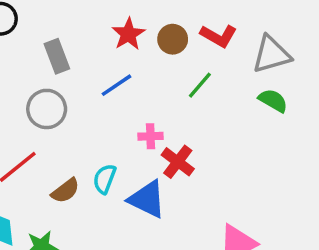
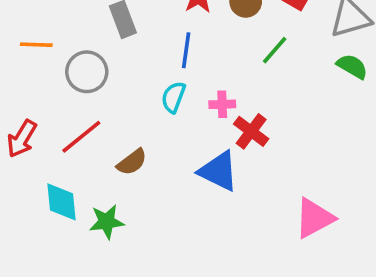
blue line: (116, 85) -> (186, 50), turned -48
gray circle: (47, 109) -> (87, 72), moved
cyan semicircle: (105, 179) -> (173, 97), moved

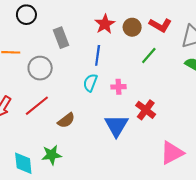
red cross: (251, 131) -> (146, 110), moved
blue triangle: (219, 171) -> (116, 126), turned 35
cyan diamond: (61, 202) -> (23, 163), moved

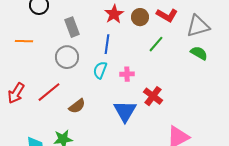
gray circle: (40, 68) -> (67, 57), moved

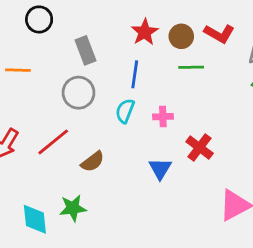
green line: (156, 44) -> (191, 67), moved, turned 48
blue triangle: (125, 111) -> (160, 169), size x0.7

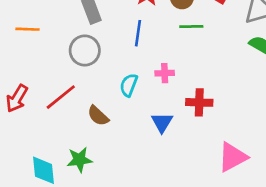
cyan semicircle: (125, 111) -> (129, 85), moved
red cross: (200, 148) -> (199, 102), turned -35
brown semicircle: (93, 162) -> (98, 116), turned 80

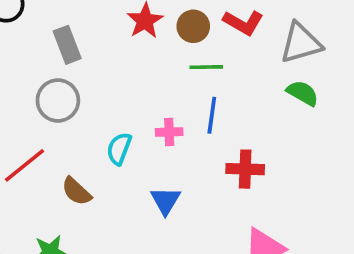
blue line: (138, 33) -> (212, 115), moved
red cross: (199, 102) -> (245, 169), moved

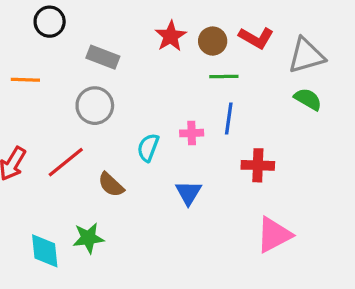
gray rectangle: (67, 45) -> (103, 57), turned -48

